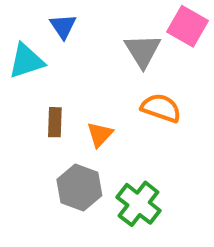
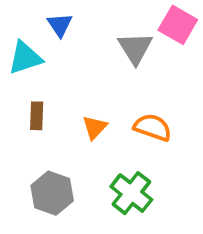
orange semicircle: (161, 108) -> (153, 127), moved
brown rectangle: (55, 122) -> (37, 116), moved
gray hexagon: (79, 187) -> (52, 193), moved

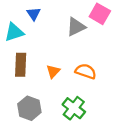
gray triangle: (135, 48) -> (76, 27), turned 36
brown rectangle: (37, 116) -> (21, 65), size x1.5

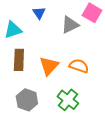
blue triangle: (34, 14) -> (39, 13), moved
orange triangle: (53, 71) -> (49, 66), size x1.5

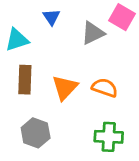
green cross: (68, 100) -> (109, 137), moved, turned -35

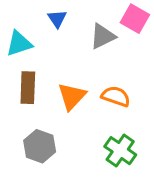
green cross: (109, 137) -> (120, 151), turned 32

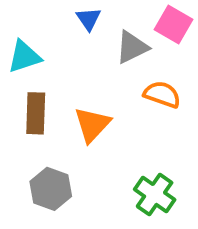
blue triangle: (57, 19) -> (89, 19), moved
orange semicircle: (116, 96) -> (162, 94), moved

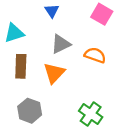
gray triangle: (132, 47) -> (61, 44), moved

